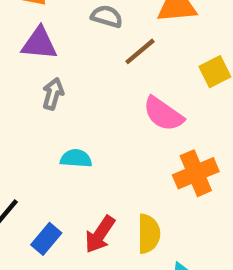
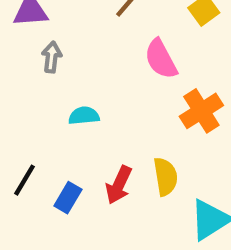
pink semicircle: (163, 114) -> (161, 59), turned 36

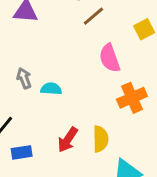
gray arrow: (52, 57) -> (24, 78), moved, turned -36
blue rectangle: (68, 198) -> (22, 152), moved, turned 42

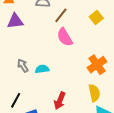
pink semicircle: (110, 58) -> (65, 37), moved
yellow semicircle: (101, 139) -> (94, 93), moved

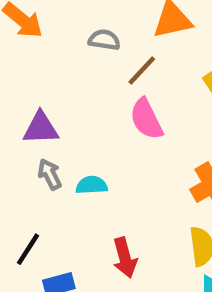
purple triangle: (15, 21) -> (41, 128), moved
red arrow: (60, 101) -> (125, 258), turned -42

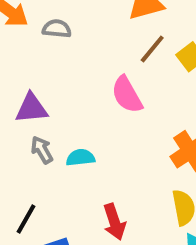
gray semicircle: (104, 40) -> (57, 29), moved
brown line: (142, 71) -> (152, 49), moved

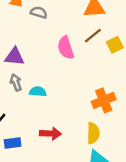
pink semicircle: (127, 95) -> (66, 48), moved
red arrow: (114, 222) -> (50, 133), turned -80

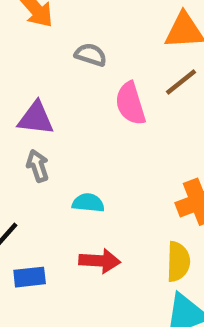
gray semicircle: (39, 12) -> (91, 55), moved
cyan semicircle: (38, 92) -> (88, 203), moved

